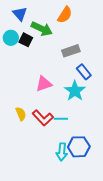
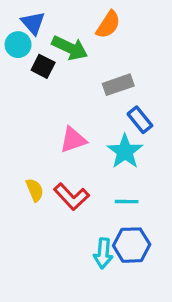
cyan circle: (11, 38) -> (18, 45), moved
cyan line: (61, 119) -> (127, 202), moved

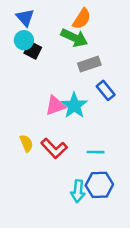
cyan circle: (18, 45) -> (24, 40), moved
green arrow: (70, 48) -> (74, 38), moved
cyan star: (125, 152) -> (74, 106), moved

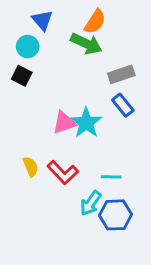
blue triangle: (25, 18) -> (42, 20), moved
black square: (33, 50) -> (22, 76), moved
gray rectangle: (89, 64) -> (121, 74), moved
cyan arrow: (78, 191) -> (91, 203), moved, turned 30

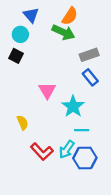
pink triangle: (64, 123) -> (47, 90), turned -42
cyan star: (86, 123) -> (73, 106), moved
red L-shape: (63, 172) -> (42, 152), moved

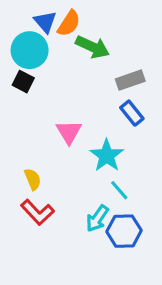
orange semicircle: (70, 16) -> (69, 23), moved
cyan circle: (20, 34) -> (30, 50), size x1.5
cyan line: (82, 130) -> (119, 190), turned 48
red L-shape: (42, 152) -> (37, 212), moved

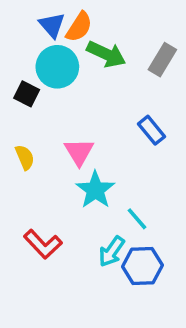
cyan circle: (30, 50) -> (57, 67), moved
gray rectangle: (130, 80) -> (162, 60), moved, turned -40
cyan star: (107, 156) -> (95, 190), moved
yellow semicircle: (33, 179) -> (25, 157), moved

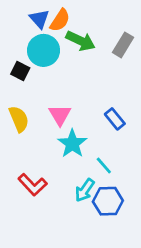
blue rectangle: (151, 130) -> (115, 119), moved
yellow semicircle: (25, 157) -> (19, 119), size x1.4

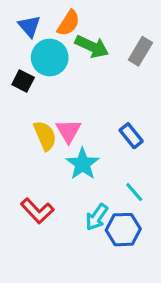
blue triangle: (39, 19) -> (29, 26), moved
yellow semicircle: (19, 119) -> (45, 136), moved
cyan line: (104, 166) -> (134, 192), moved

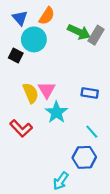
green arrow: (92, 47) -> (79, 32), moved
blue rectangle: (131, 136) -> (90, 93), turned -42
red L-shape: (37, 211) -> (21, 128), moved
cyan arrow: (97, 217) -> (61, 181), moved

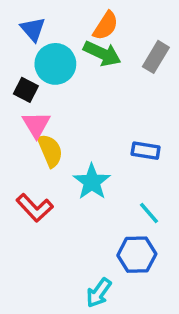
orange semicircle: (47, 16) -> (106, 26), moved
green arrow: (79, 32) -> (102, 53), moved
pink triangle: (47, 90) -> (36, 125), moved

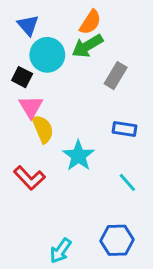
green arrow: (102, 53) -> (87, 46), turned 124
gray rectangle: (156, 57) -> (116, 76), moved
blue hexagon: (137, 255) -> (117, 240), moved
cyan arrow: (99, 293) -> (61, 251), moved

